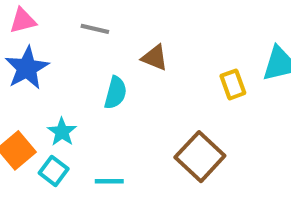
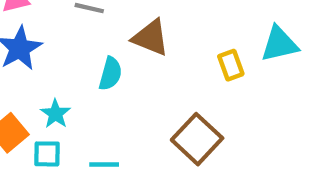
brown triangle: (155, 58) -> (151, 38), size x1.4
cyan square: (54, 171) -> (47, 154), turned -36

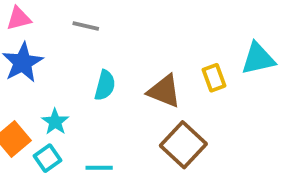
brown triangle: (151, 38) -> (164, 91), moved
cyan square: (47, 154) -> (47, 158), turned -36

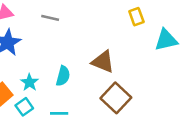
yellow rectangle: (214, 78) -> (136, 17), moved
cyan semicircle: (105, 85) -> (63, 76), moved

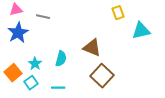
gray line: (50, 18) -> (43, 17), moved

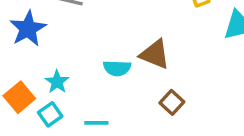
cyan semicircle: (61, 59) -> (117, 68), moved, turned 77
brown square: (102, 76) -> (172, 102), size x0.6

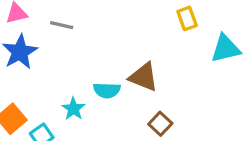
cyan star: (57, 82) -> (73, 109), moved

